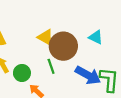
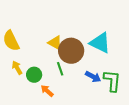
cyan triangle: (96, 37) -> (100, 43), size x1.6
blue arrow: (88, 75) -> (93, 77), size x0.7

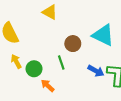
yellow triangle: (55, 43) -> (50, 12), moved
brown circle: (71, 51) -> (73, 44), size x0.6

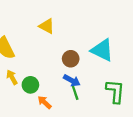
green line: (61, 62) -> (75, 92), moved
blue arrow: (96, 71) -> (72, 80), moved

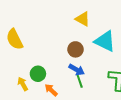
yellow triangle: (47, 26) -> (83, 19), moved
yellow arrow: (12, 77) -> (23, 84), moved

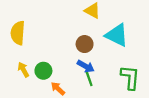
yellow semicircle: (15, 39) -> (18, 33), turned 30
yellow arrow: (23, 84) -> (23, 70), moved

